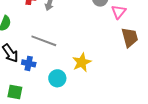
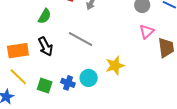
pink triangle: (119, 12) -> (147, 32), moved
blue cross: (29, 63) -> (68, 83), moved

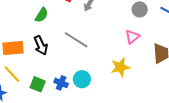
pink triangle: (147, 32) -> (132, 37), moved
yellow star: (115, 66) -> (120, 67), moved

